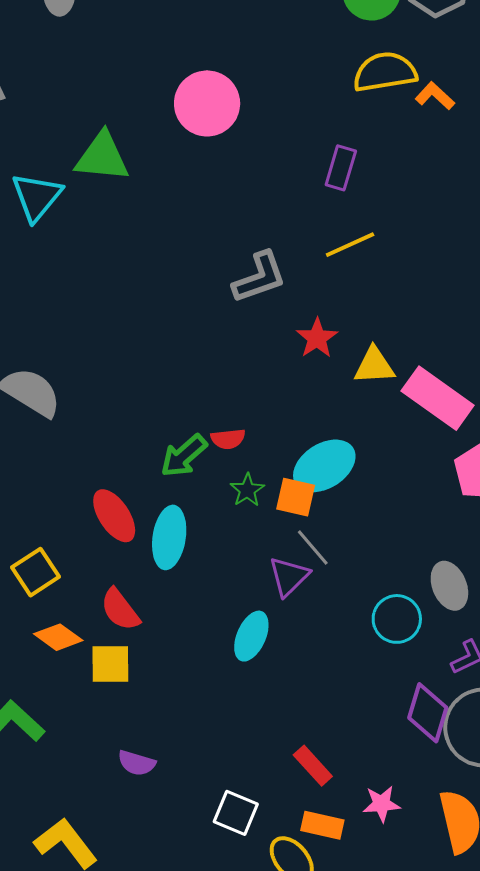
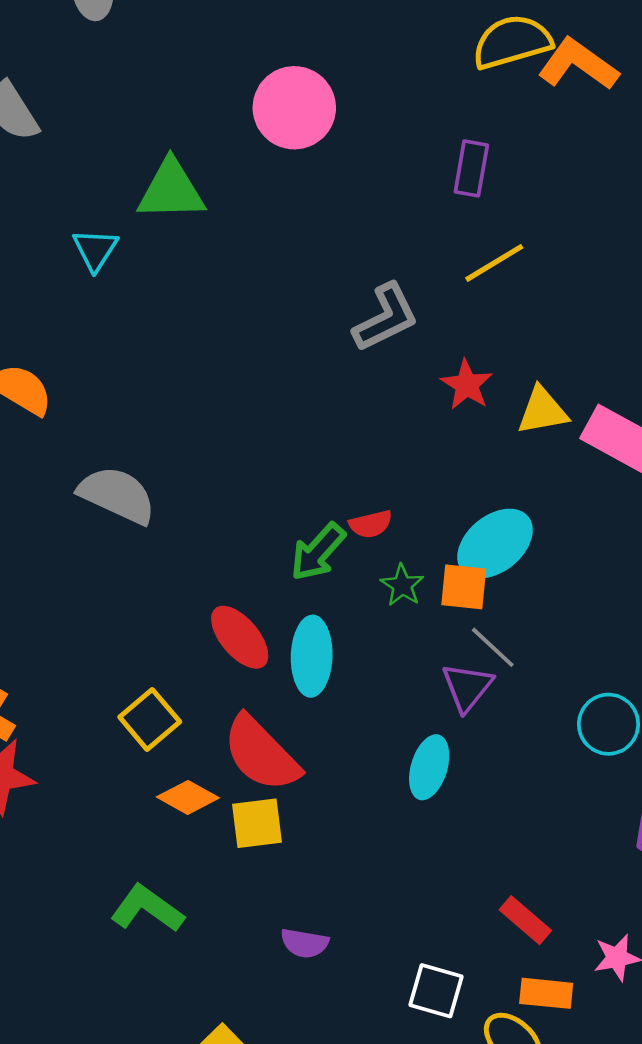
orange L-shape: (435, 96) -> (578, 64), size x1.6
cyan triangle: (37, 197) -> (95, 250), size x0.7
red semicircle: (120, 610) -> (261, 754), size x1.5

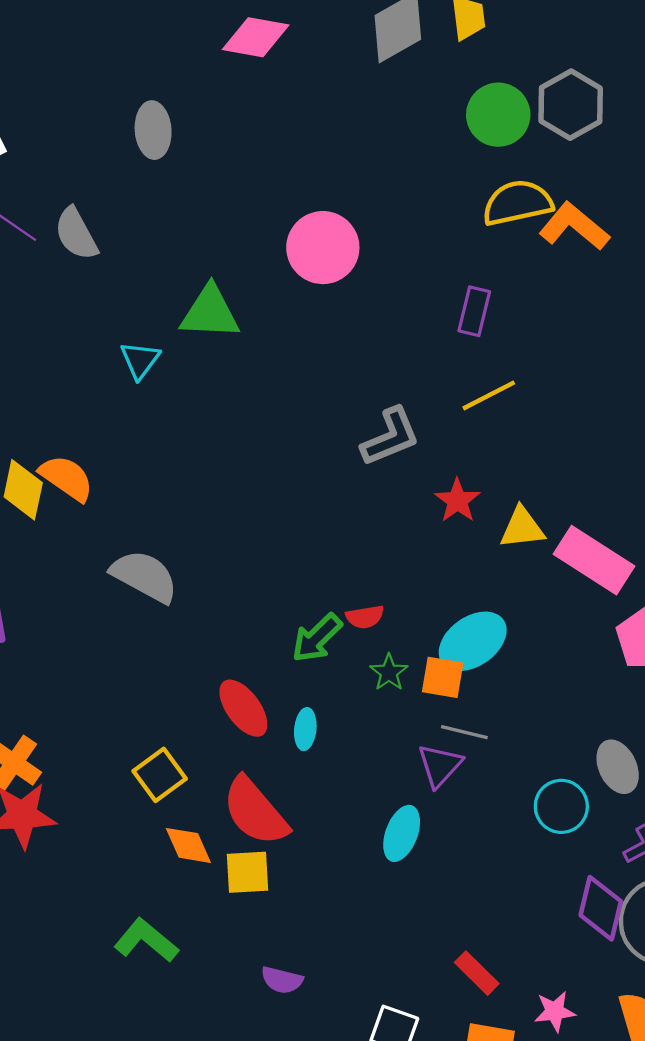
gray line: (493, 647) -> (464, 732), turned -33
cyan ellipse: (312, 656) -> (305, 729), size x0.6
orange diamond: (188, 797) -> (188, 845), turned 33

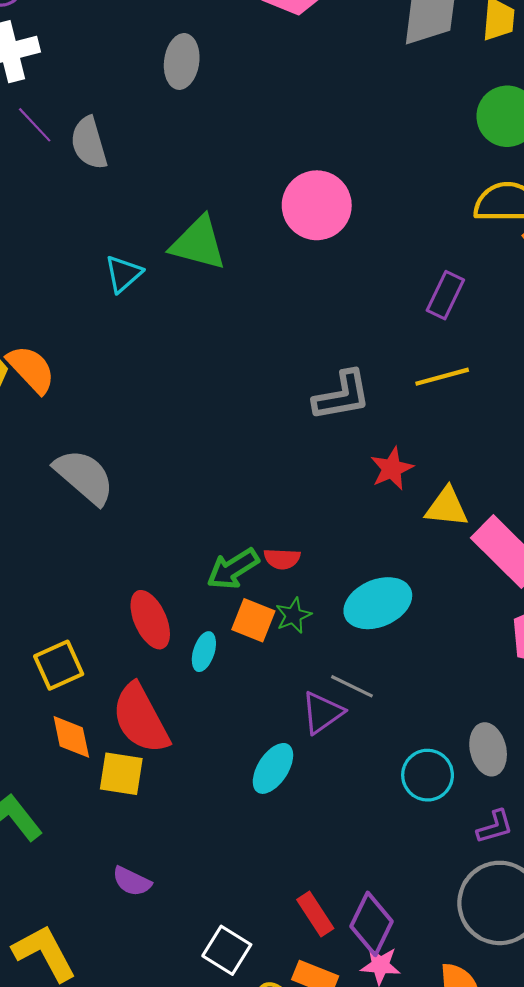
orange square: (443, 677) -> (253, 620), moved
purple diamond: (601, 908) -> (372, 924), moved

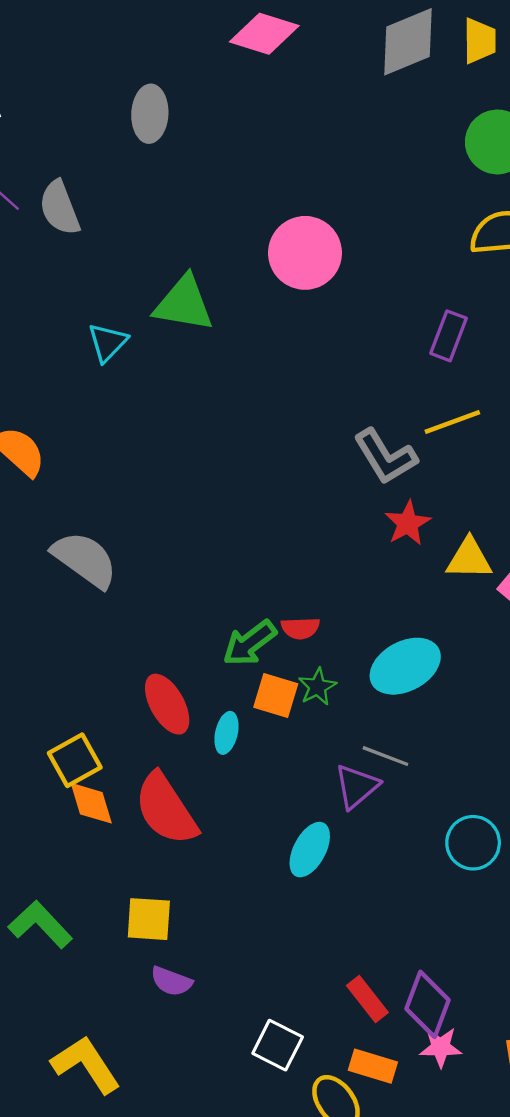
gray L-shape: (342, 396) -> (385, 457), moved, turned 74
orange diamond: (71, 737) -> (91, 803), moved
yellow square: (121, 774) -> (149, 919), moved

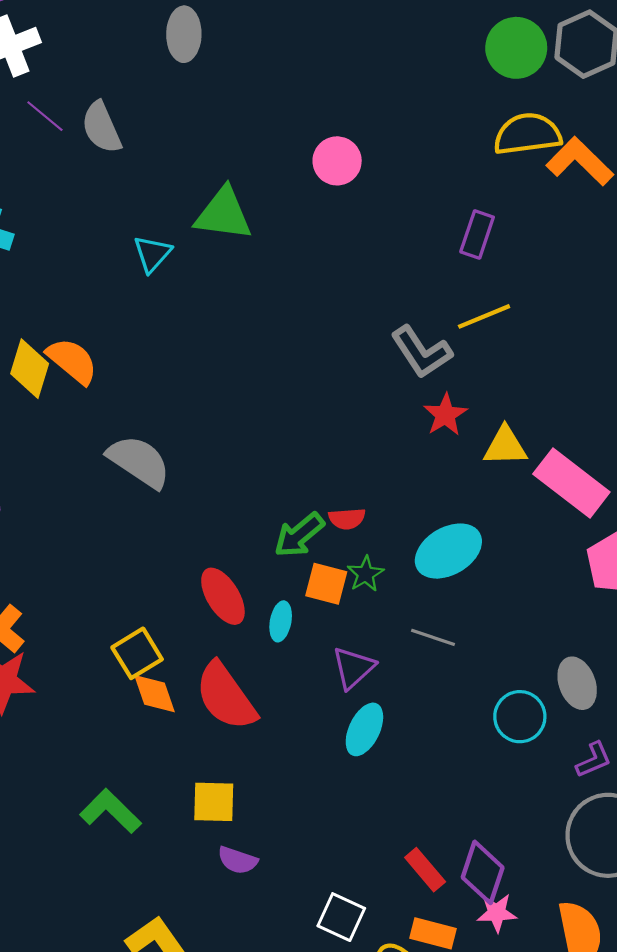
pink circle: (305, 253) -> (337, 161), size x0.7
purple triangle: (357, 786) -> (353, 668), moved

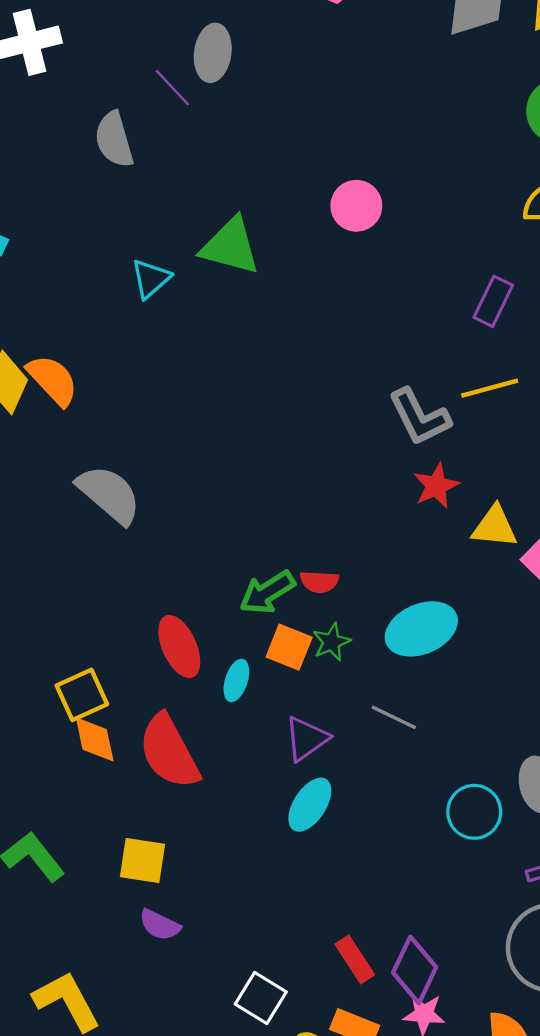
purple line: (45, 116) -> (172, 88), moved

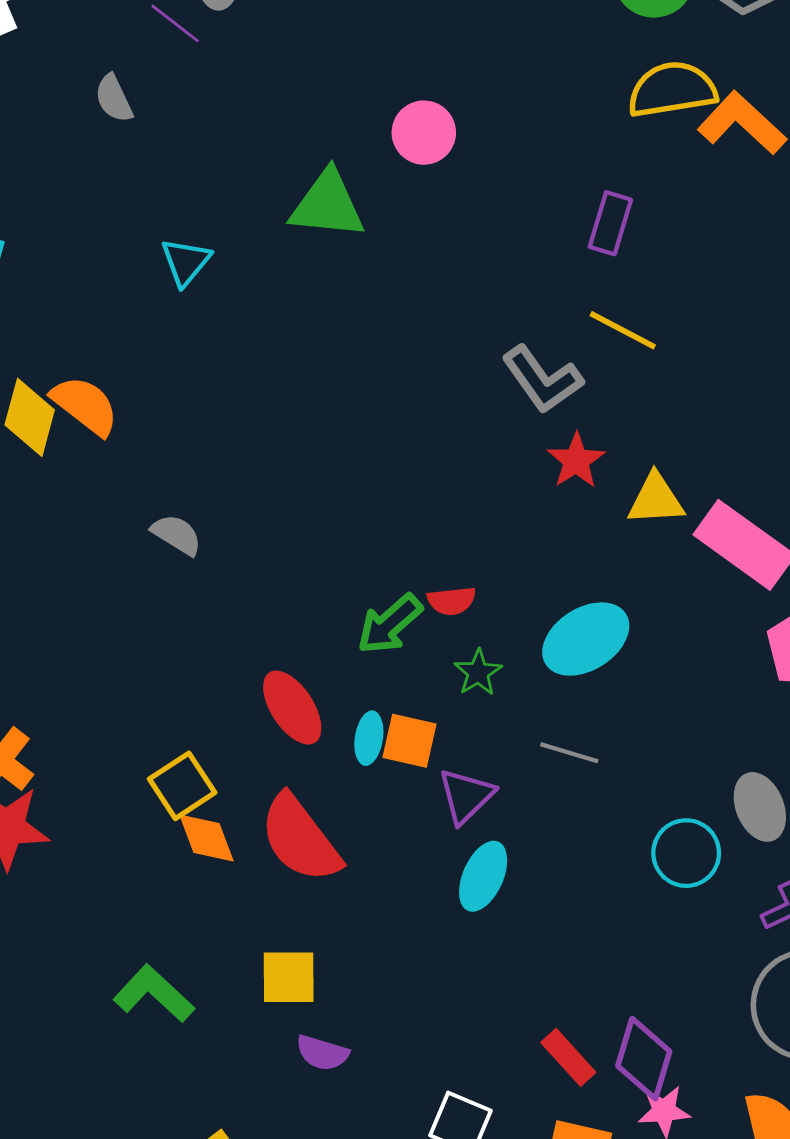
gray semicircle: (114, 140) -> (114, 98), size x0.7
green triangle: (230, 246) -> (327, 205), moved
yellow line: (490, 388) -> (623, 330), turned 52
gray semicircle: (109, 494) -> (177, 535), size x0.6
orange square: (289, 647) -> (409, 741), moved

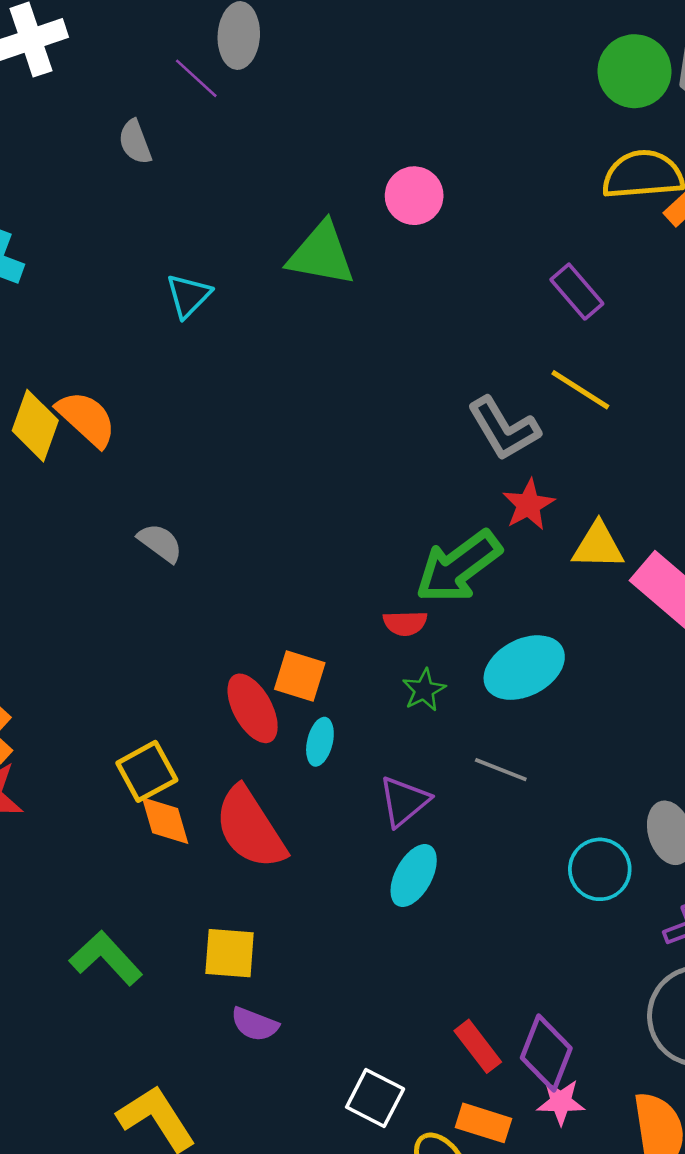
purple rectangle: (610, 223) -> (577, 292), turned -62
green arrow: (390, 624) -> (458, 567), moved, size x1.4
orange square: (409, 741) -> (300, 676), moved

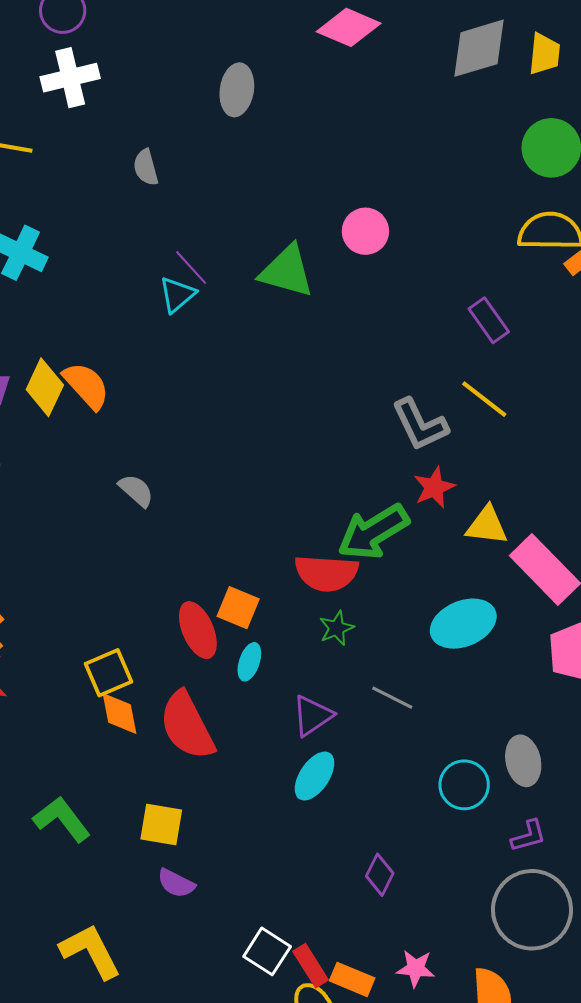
purple line: (196, 78) -> (191, 268), moved
red semicircle: (405, 623) -> (326, 573), size x1.8
cyan ellipse: (524, 668) -> (463, 624), moved
red rectangle: (478, 1046) -> (311, 966), moved
purple diamond: (546, 1053) -> (380, 875), moved, size x0.7

